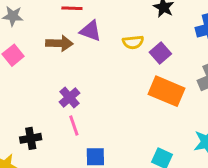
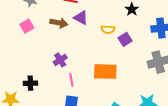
orange rectangle: (166, 91) -> (105, 72), moved, turned -30
pink line: (74, 125) -> (71, 80), moved

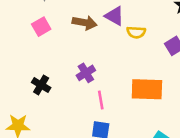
yellow semicircle: (108, 30) -> (136, 32), moved
black cross: (30, 83) -> (41, 85), moved, turned 32

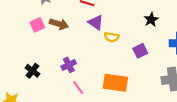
brown arrow: (85, 23) -> (59, 24), moved
pink line: (101, 100) -> (78, 87), turned -32

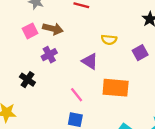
purple triangle: (96, 22) -> (90, 61), moved
purple cross: (69, 65) -> (49, 55), moved

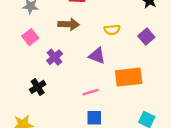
brown arrow: (53, 29) -> (69, 24), moved
black cross: (27, 80) -> (38, 87), turned 35
pink line: (77, 95) -> (91, 92), turned -56

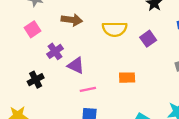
yellow semicircle: (112, 30) -> (115, 29), size x1.5
purple triangle: (97, 56) -> (76, 65), moved
orange rectangle: (129, 77) -> (127, 78), size x0.6

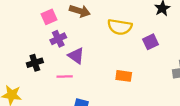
pink square: (33, 29) -> (49, 17), moved
pink line: (88, 89) -> (65, 76), moved

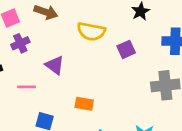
purple triangle: (76, 56) -> (55, 65), moved
orange rectangle: (124, 76) -> (84, 104), moved

